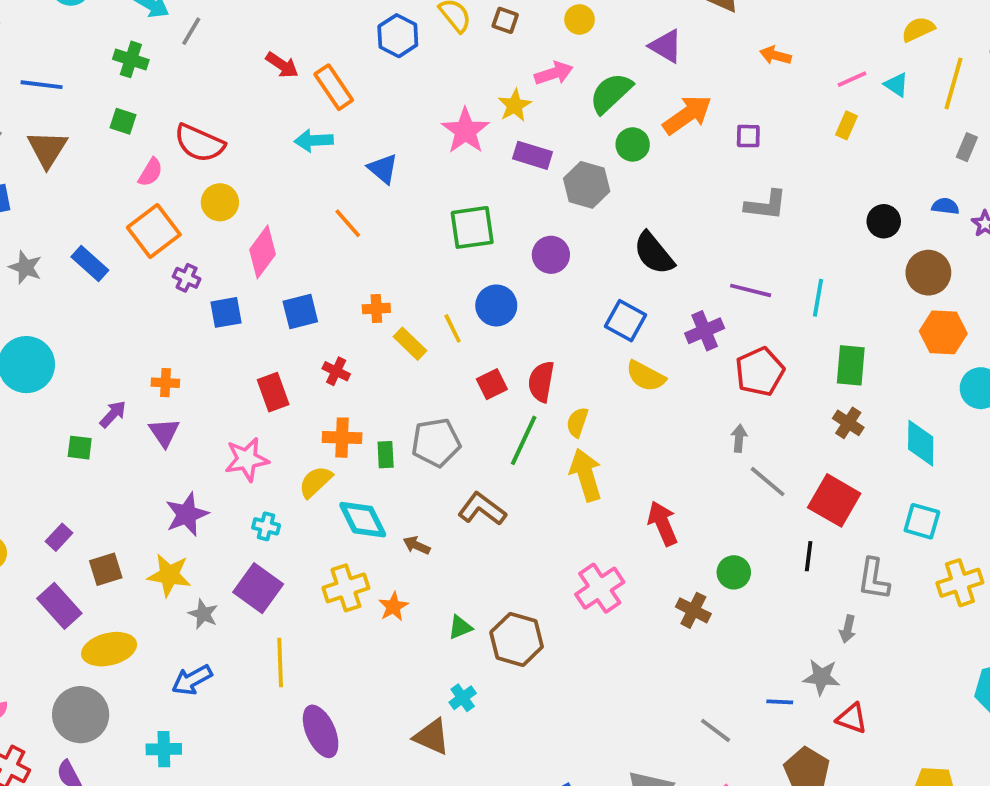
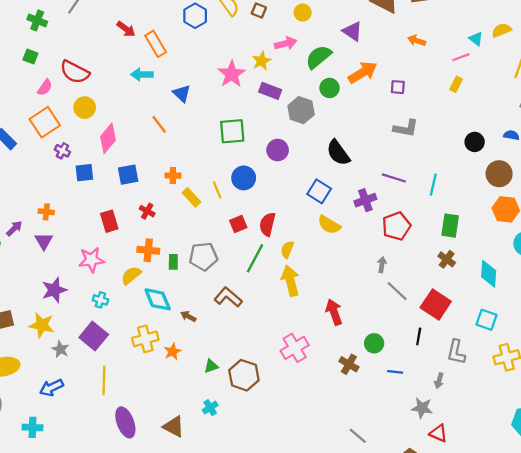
cyan triangle: (896, 85) -> (476, 39), moved
blue line: (780, 702) -> (395, 372), moved
brown triangle: (432, 737) -> (174, 427), moved

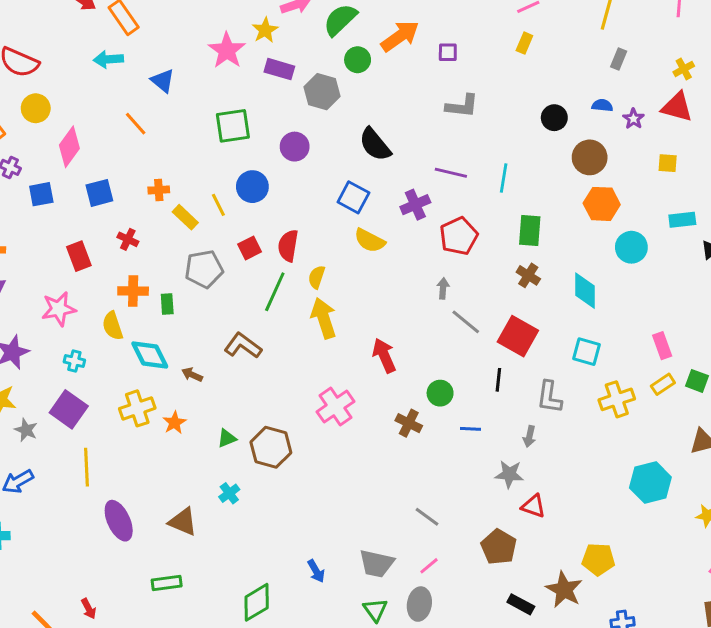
gray pentagon: (203, 256) -> (204, 269), moved
yellow semicircle: (131, 275) -> (113, 326), turned -65

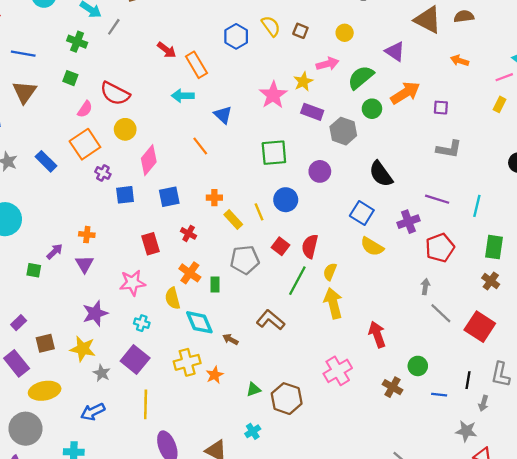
red square: (250, 248) -> (280, 246), turned -30
orange cross: (133, 291) -> (190, 273), turned 30
black line: (498, 380) -> (468, 380), moved

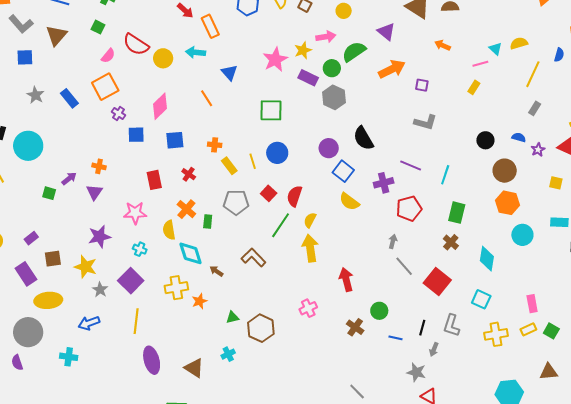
green circle: (372, 109) -> (332, 68), moved
yellow circle: (125, 129) -> (163, 58), moved
purple circle: (320, 171) -> (329, 148), moved
pink cross: (338, 371) -> (308, 308), size x0.7

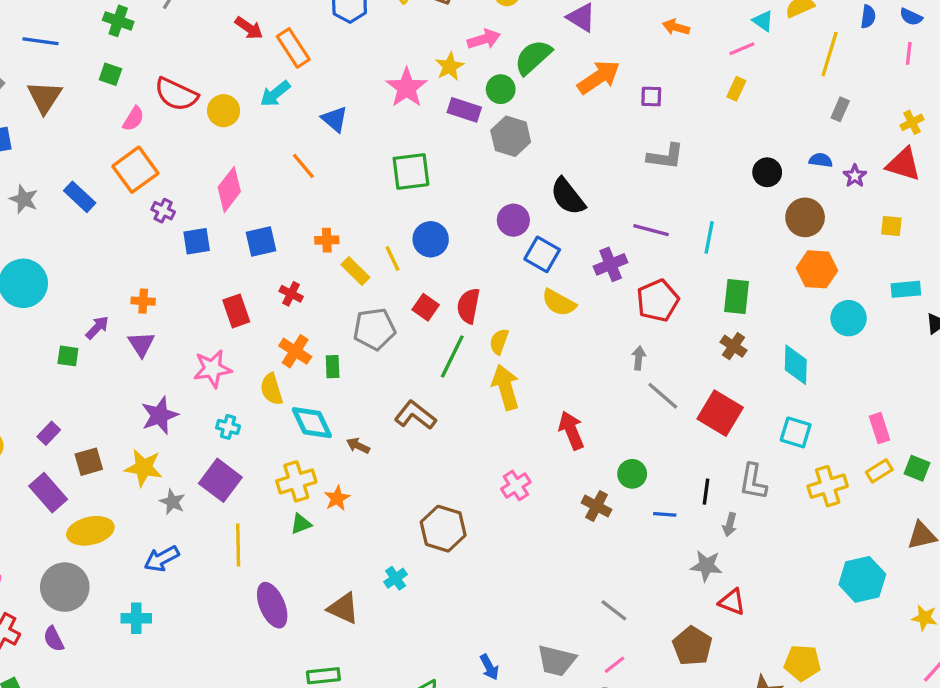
cyan arrow: (196, 52) -> (275, 94), turned -36
green triangle: (233, 317) -> (301, 524), moved

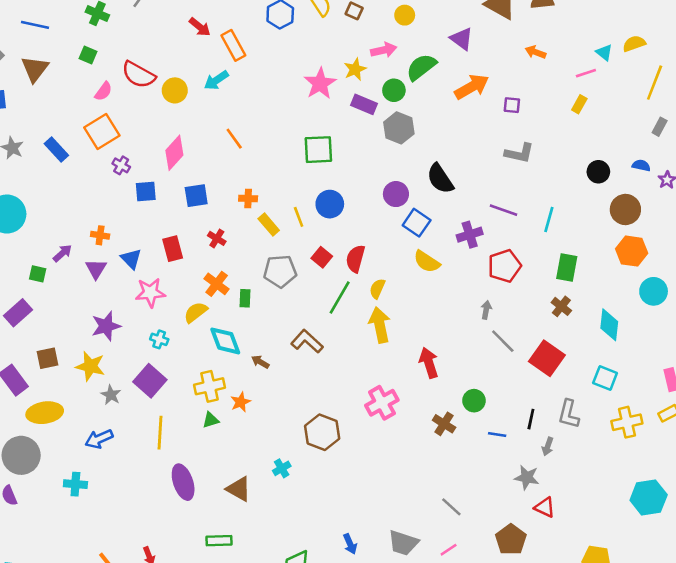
blue triangle: (335, 119) -> (131, 259), moved
yellow semicircle: (272, 389) -> (196, 312), turned 65
purple rectangle: (49, 433) -> (18, 313), moved, size x1.5
pink cross: (516, 485) -> (382, 403), size x1.4

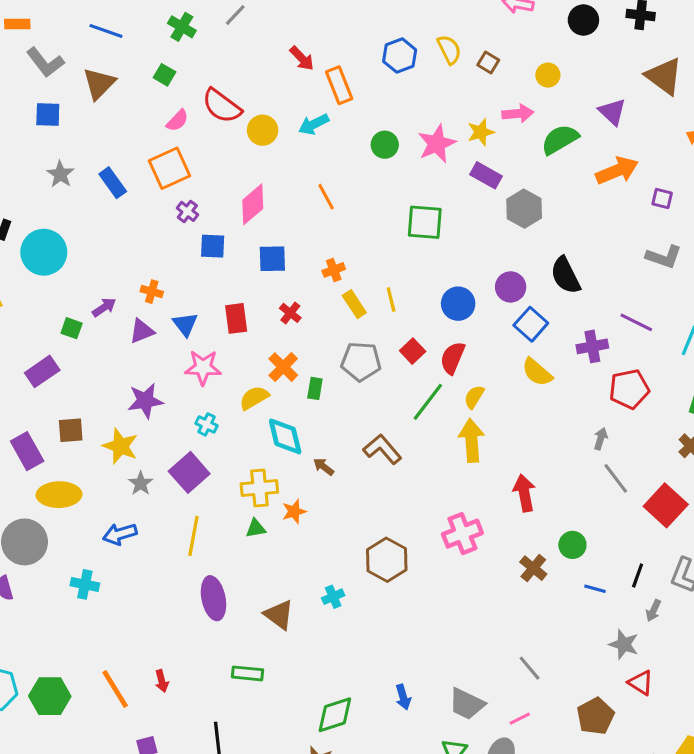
green circle: (394, 90) -> (385, 145), moved
orange cross: (248, 198) -> (334, 270), turned -30
blue circle: (330, 204) -> (458, 304), moved
purple triangle: (96, 269) -> (142, 331), turned 30

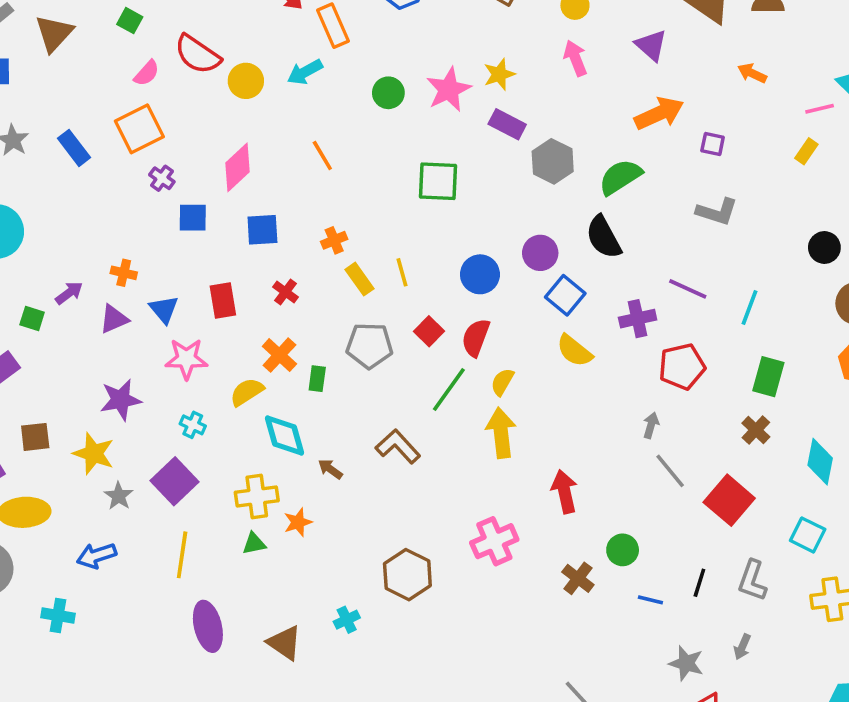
pink arrow: (518, 113) -> (575, 58), moved, turned -104
green semicircle: (560, 139) -> (620, 177), moved
gray arrow: (653, 611) -> (742, 647), moved

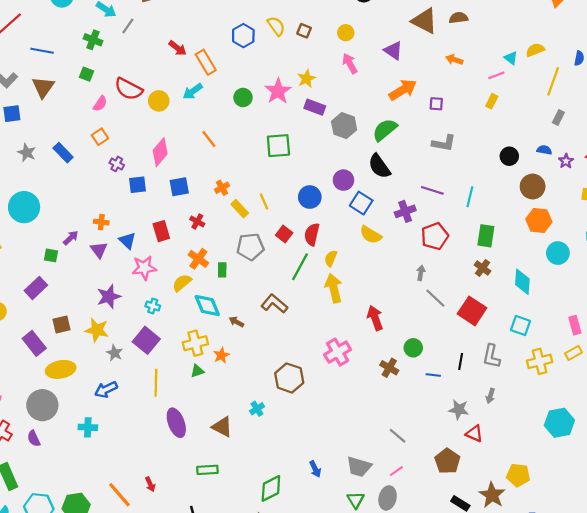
orange square: (139, 129) -> (100, 137), size x0.6
purple triangle: (114, 319) -> (99, 250), turned -36

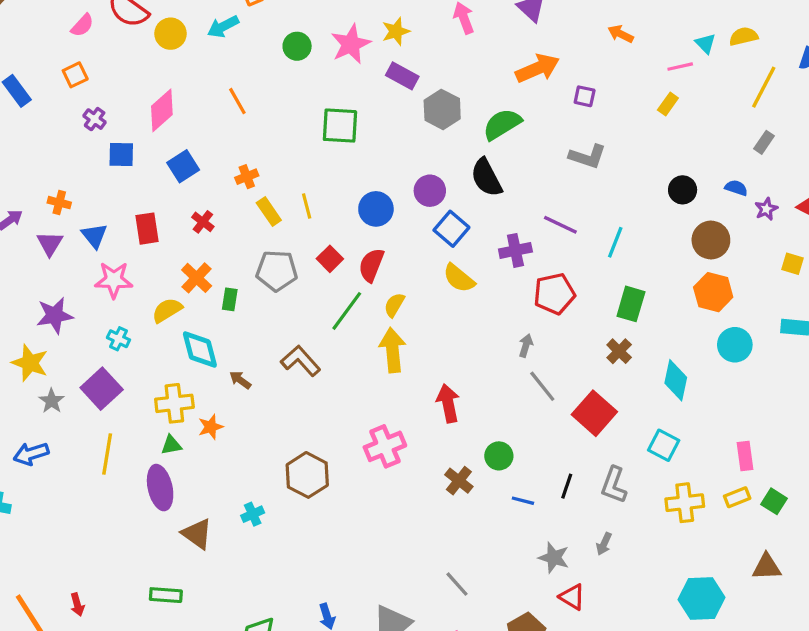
blue square: (179, 187) -> (183, 166), turned -30
purple ellipse: (176, 423) -> (160, 488), moved

